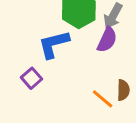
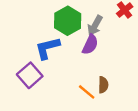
purple square: (32, 78) -> (30, 75), size x1.5

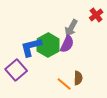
green hexagon: (68, 21) -> (48, 45), moved

